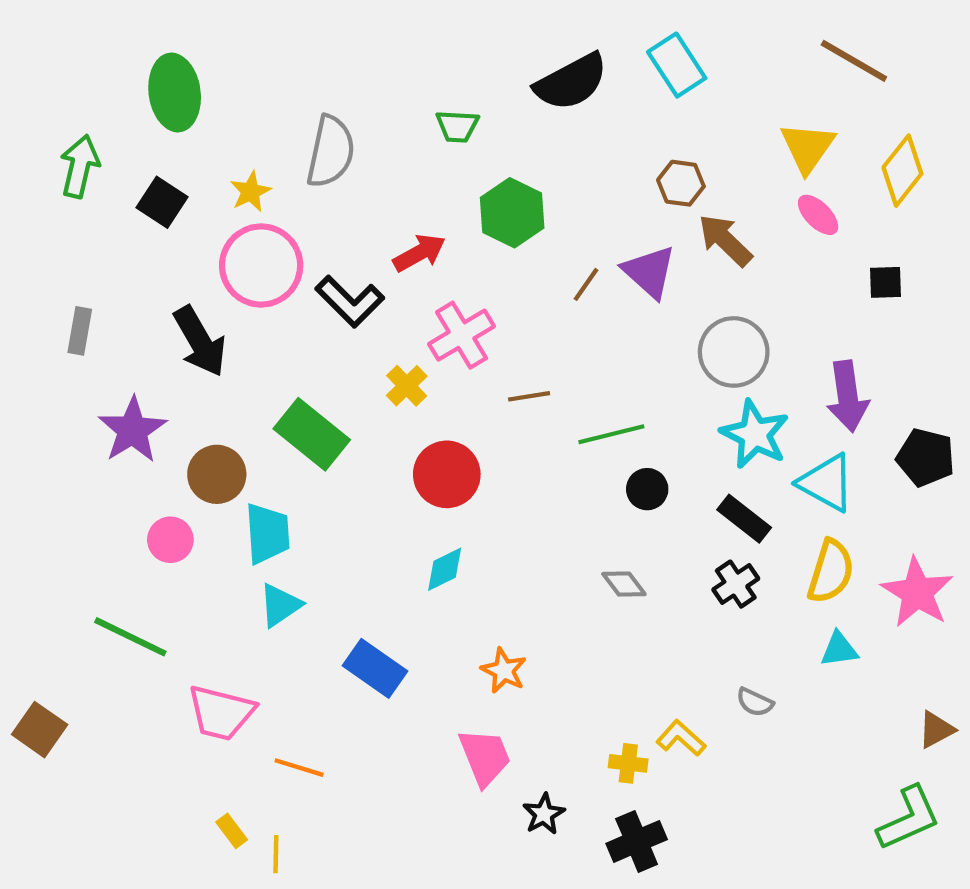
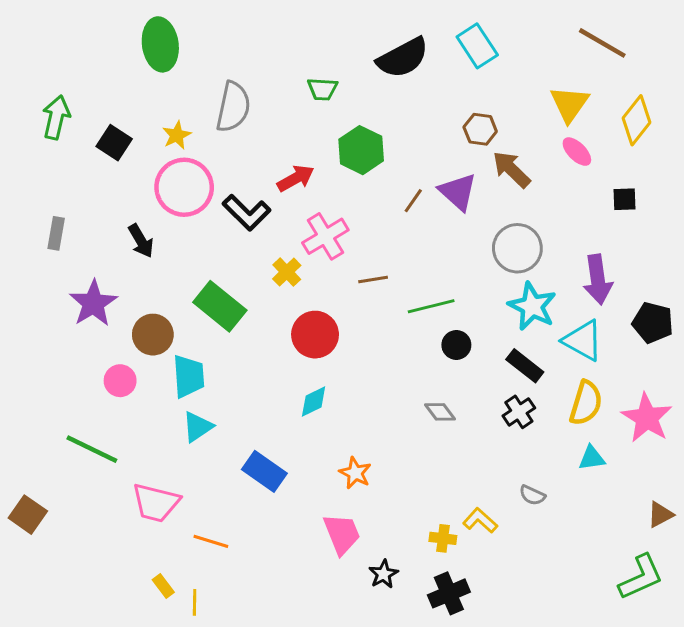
green ellipse: (175, 93) -> (160, 44), moved
black arrow: (200, 341) -> (141, 241), size x0.7

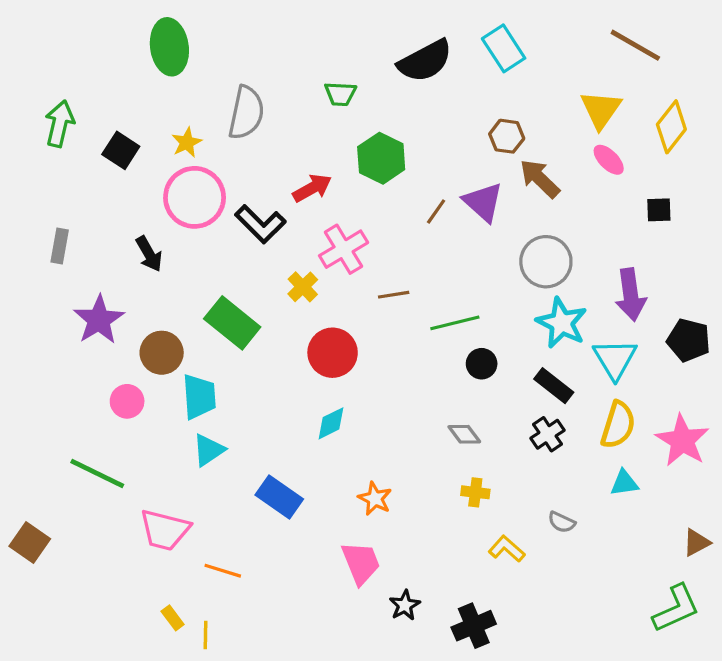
cyan triangle: (583, 341) -> (615, 359), turned 30
yellow cross: (443, 538) -> (475, 492), moved

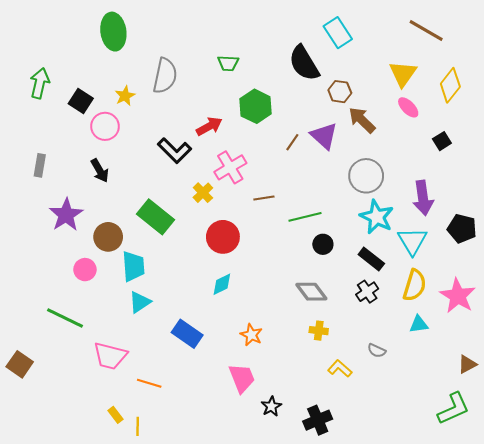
black semicircle: (425, 61) -> (304, 63), moved, turned 87
pink circle: (195, 197) -> (105, 126), moved, size x0.7
black square: (659, 210) -> (442, 141), turned -30
gray diamond: (464, 434) -> (311, 292), size x1.4

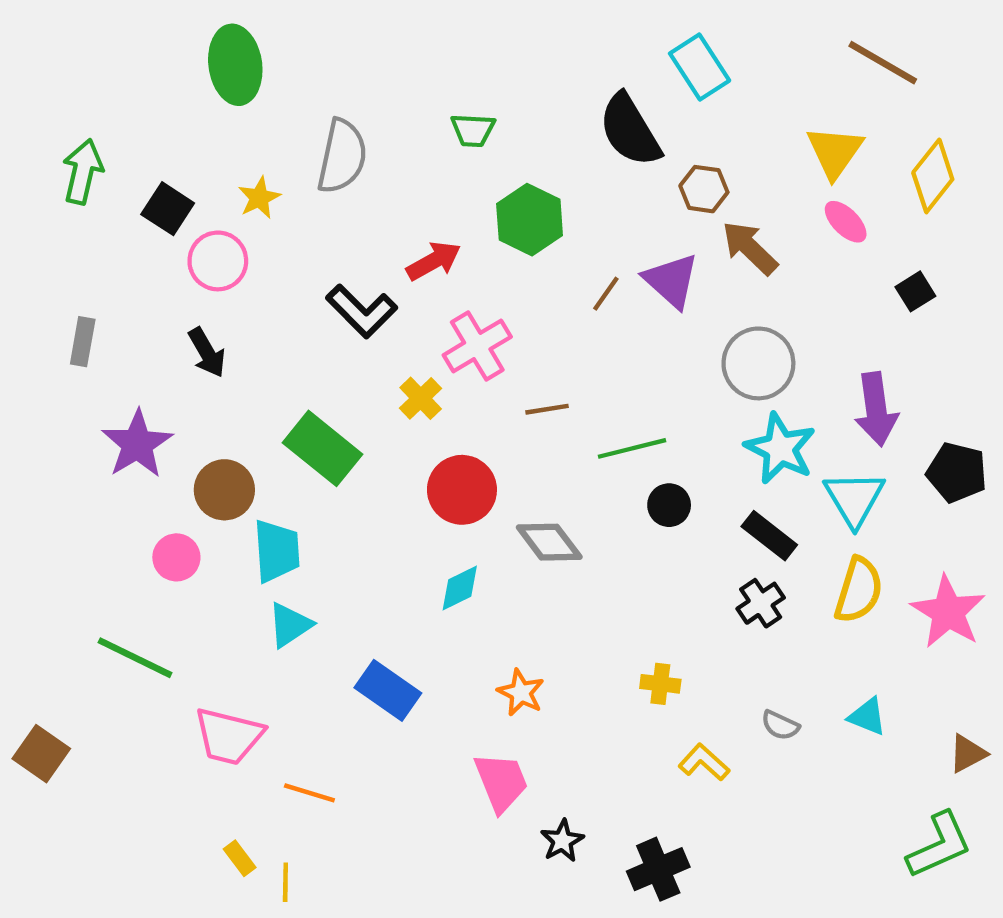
gray diamond: (311, 292) -> (549, 542), moved
cyan triangle: (419, 324) -> (867, 717), moved, turned 30

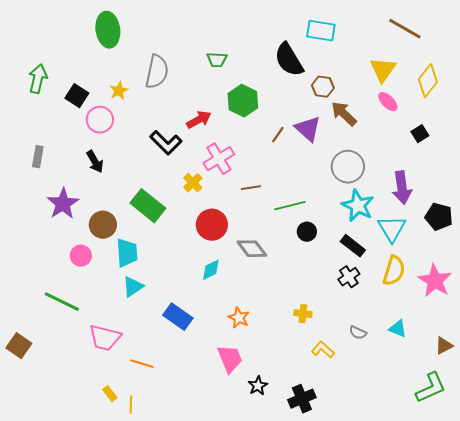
cyan rectangle: (700, 67) -> (321, 31), turned -48

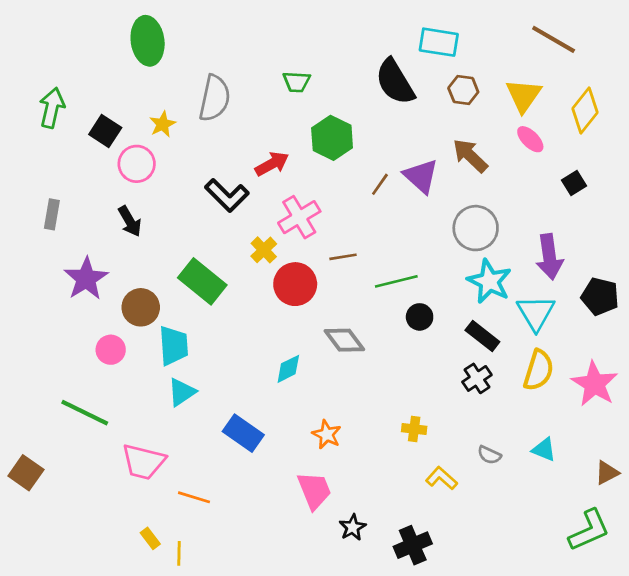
brown hexagon: (323, 87) -> (463, 90), moved
red circle: (212, 225) -> (295, 284), moved

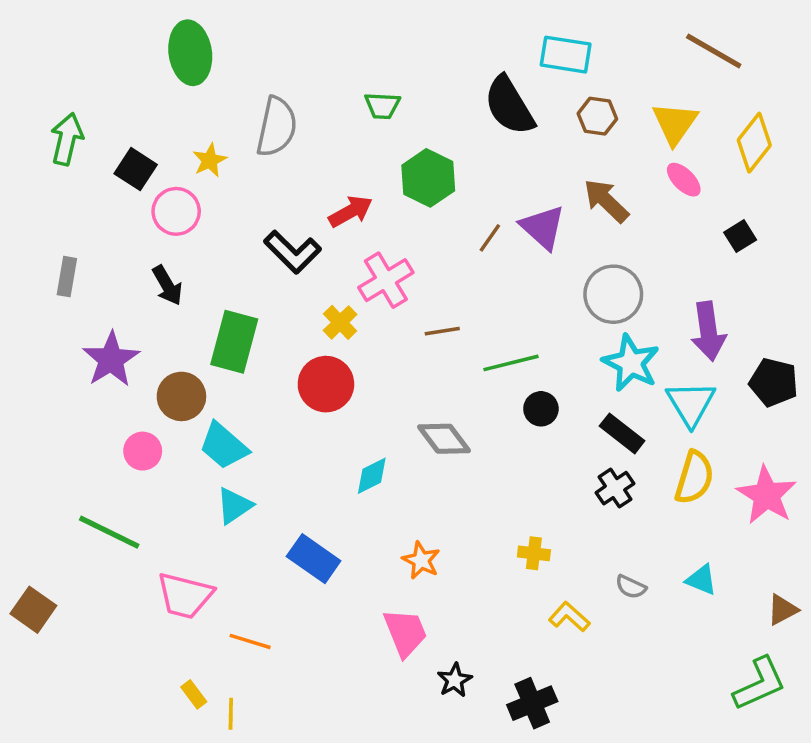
green rectangle: (202, 281) -> (234, 342), moved, turned 66
red circle: (295, 284) -> (326, 384), moved
cyan trapezoid: (174, 346) -> (224, 446), turned 135

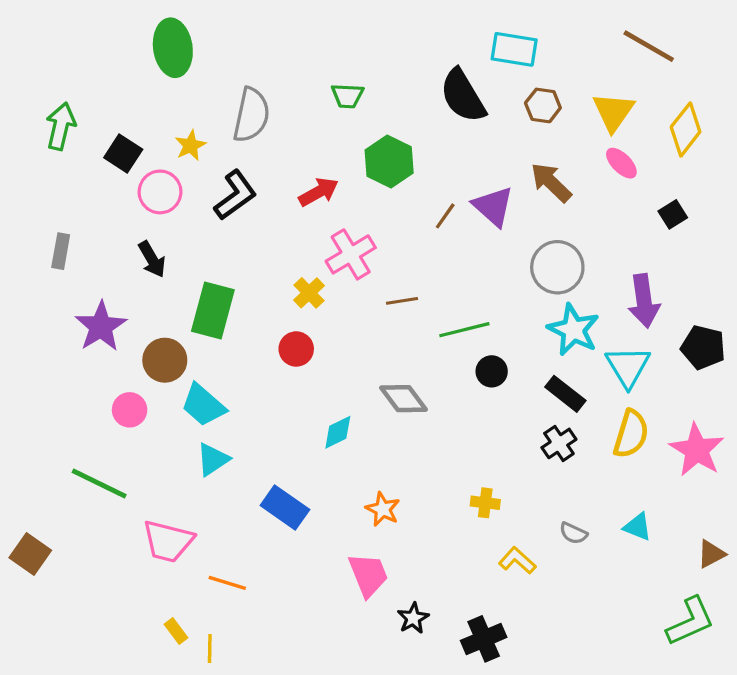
black L-shape: (292, 252) -> (235, 195), moved, turned -81
red circle: (326, 384) -> (296, 349), size x0.7

